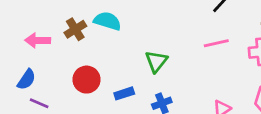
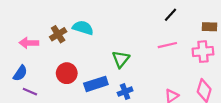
blue rectangle: (124, 93) -> (96, 84), size x1.5

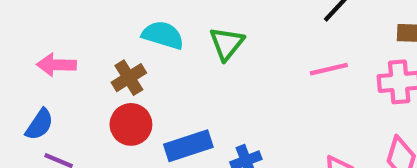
brown cross: (58, 34) -> (129, 78), moved
green triangle: (121, 59) -> (227, 44), moved

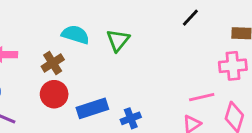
pink line: (329, 69) -> (202, 97), moved

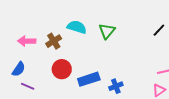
black line: (190, 18) -> (159, 30), moved
brown cross: (53, 63) -> (54, 41), moved

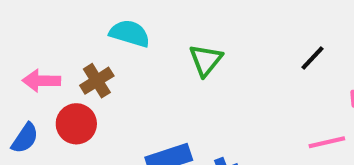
cyan semicircle: (77, 27) -> (130, 33), moved
red circle: (62, 69) -> (76, 124), moved

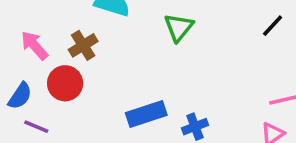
pink arrow: (41, 81) -> (34, 45), turned 48

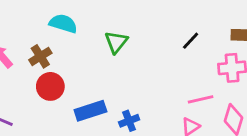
red circle: (65, 83) -> (50, 86), moved

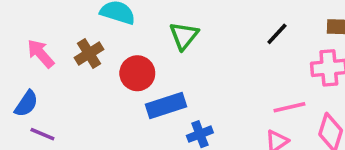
red circle: (50, 86) -> (137, 73), moved
blue rectangle: (90, 111) -> (166, 105), moved

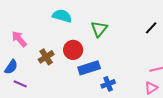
brown cross: (89, 54) -> (46, 57), moved

